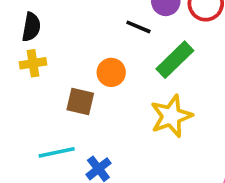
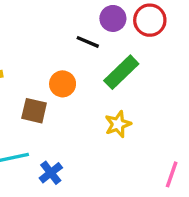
yellow star: (171, 116) -> (118, 124), size x0.7

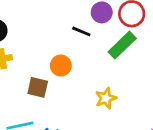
green rectangle: (121, 72) -> (122, 45), moved

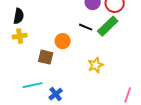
black line: (81, 31) -> (86, 27), moved

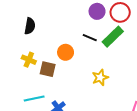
black semicircle: (19, 16) -> (30, 26), moved
yellow cross: (20, 36) -> (29, 60), moved, turned 32

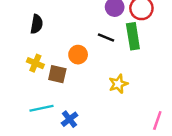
green rectangle: (113, 37) -> (133, 36), turned -55

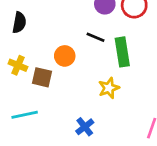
green rectangle: (133, 36) -> (122, 52), moved
blue cross: (70, 119) -> (85, 127), moved

